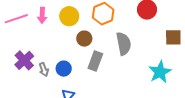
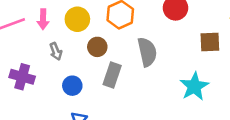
purple cross: (24, 60) -> (22, 77), turned -30
gray arrow: (44, 69) -> (56, 51), moved

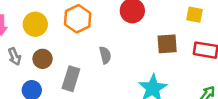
brown circle: (97, 47) -> (43, 59), moved
gray semicircle: (147, 52) -> (105, 55), size x0.6

